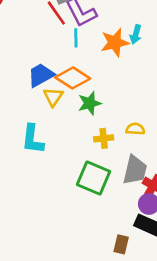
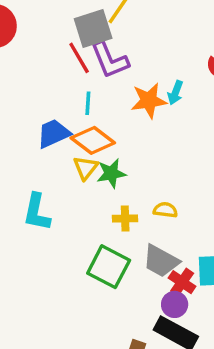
cyan line: (76, 38) -> (88, 103), moved
yellow triangle: (53, 97) -> (86, 168), moved
gray trapezoid: (135, 170) -> (161, 261), turned 100

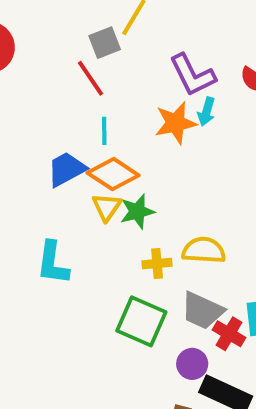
gray square: (93, 28) -> (105, 43), size x0.7
purple L-shape: (110, 60) -> (192, 75), moved
yellow semicircle: (165, 210) -> (204, 250), size x1.5
purple circle: (175, 304) -> (192, 364), moved

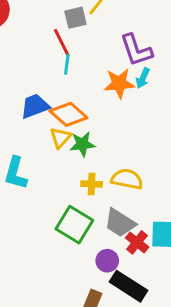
cyan line: (104, 131) -> (67, 64), moved

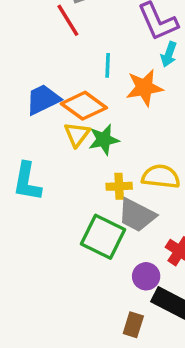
cyan line: (67, 64) -> (108, 65), moved
orange star: (119, 83) -> (144, 88), moved
gray trapezoid: (120, 223) -> (137, 215), moved

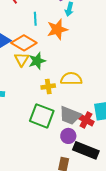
gray trapezoid: (137, 215) -> (70, 115), moved

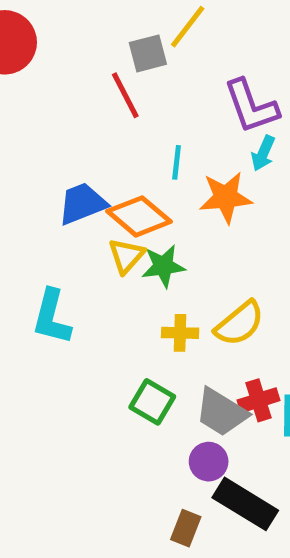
yellow semicircle: (71, 79) -> (239, 324), turned 130
green square: (42, 116) -> (152, 402), size x0.7
red cross: (86, 120) -> (258, 400), moved, turned 35

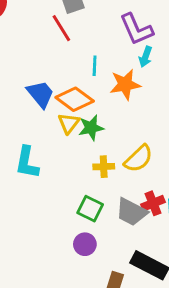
blue trapezoid: (82, 204) -> (40, 94), turned 76
purple circle: (209, 462) -> (85, 244), moved

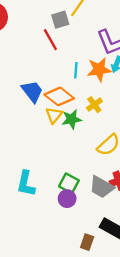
orange star: (125, 84) -> (99, 70), moved
cyan L-shape: (27, 162) -> (26, 184), moved
yellow cross: (104, 167) -> (94, 105), moved, turned -35
purple circle: (85, 244) -> (67, 199), moved

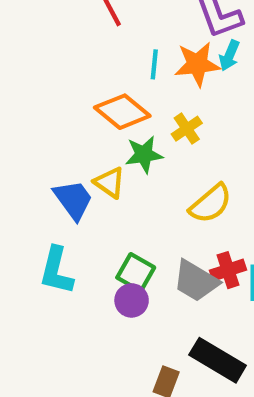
blue trapezoid: (32, 91) -> (73, 200), moved
yellow triangle: (54, 115) -> (110, 183), moved, turned -36

